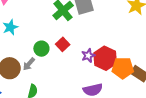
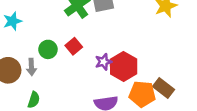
gray arrow: (29, 64) -> (31, 67), turned -48
orange pentagon: (123, 68) -> (142, 94), moved

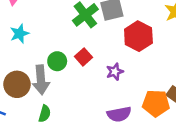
red hexagon: (124, 66) -> (138, 36), moved
gray arrow: (31, 67) -> (41, 80), size x1.6

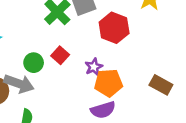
gray arrow: (41, 80) -> (19, 84), turned -60
orange pentagon: (156, 103) -> (108, 83), moved

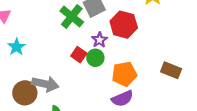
green circle: (34, 63) -> (95, 58), moved
purple star: (94, 67) -> (100, 40), moved

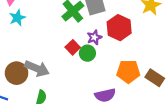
cyan star: (17, 47) -> (17, 18), moved
orange pentagon: (124, 74) -> (128, 72), moved

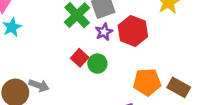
purple star: (94, 37) -> (104, 32), moved
gray arrow: (37, 68) -> (39, 85), size x0.7

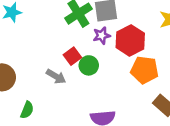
orange pentagon: (147, 82) -> (144, 70), moved
gray arrow: (39, 85) -> (56, 76), moved

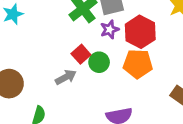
orange pentagon: (144, 70) -> (138, 64), moved
gray arrow: (56, 76) -> (66, 77), turned -54

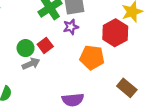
red hexagon: (140, 32) -> (115, 33), moved
green circle: (99, 62) -> (26, 48), moved

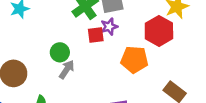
red square: (45, 45) -> (96, 35), moved, turned 32
gray arrow: (31, 64) -> (67, 69), turned -30

